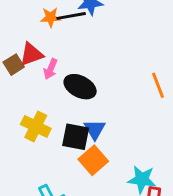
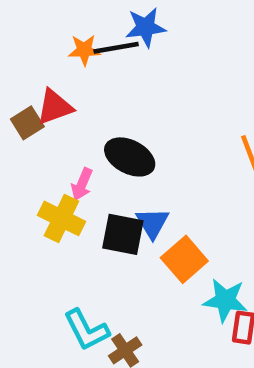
pink arrow: (51, 69) -> (82, 184), moved
orange square: (93, 160) -> (184, 259), moved

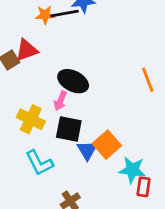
pink arrow: (82, 184) -> (60, 101), moved
blue triangle: (152, 223) -> (87, 150), moved
cyan L-shape: (86, 330) -> (39, 163), moved

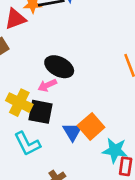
red triangle: (27, 50) -> (15, 19), moved
pink arrow: (60, 101) -> (47, 85), turned 42
black square: (69, 129) -> (41, 112), moved

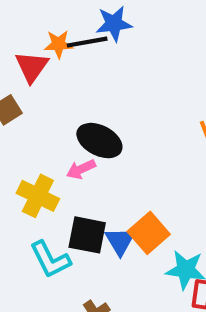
red triangle: (15, 19) -> (32, 67), turned -35
black square: (41, 112) -> (87, 235), moved

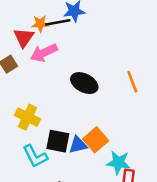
black ellipse: (99, 141) -> (84, 83), moved
pink arrow: (81, 169) -> (44, 53), moved, size x1.5
blue triangle: (120, 241) -> (78, 145), turned 48

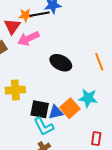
yellow cross: (27, 117) -> (15, 90), turned -30
cyan L-shape: (35, 156) -> (44, 126), moved
cyan star: (118, 163) -> (88, 98), moved

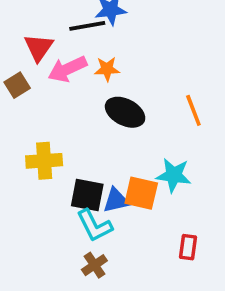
orange star: (25, 15) -> (107, 69), moved
orange square: (70, 108) -> (141, 193), turned -36

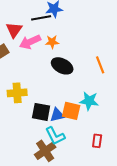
cyan L-shape: (94, 226) -> (55, 136), moved
brown cross: (94, 265) -> (45, 151), size x1.5

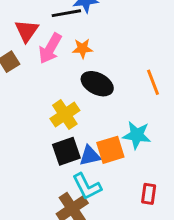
pink arrow: (30, 42) -> (50, 48), turned -35
yellow cross: (17, 93) -> (65, 115), moved, turned -30
orange square: (71, 111) -> (110, 150), turned -30
black square: (41, 112) -> (66, 151), turned -30

